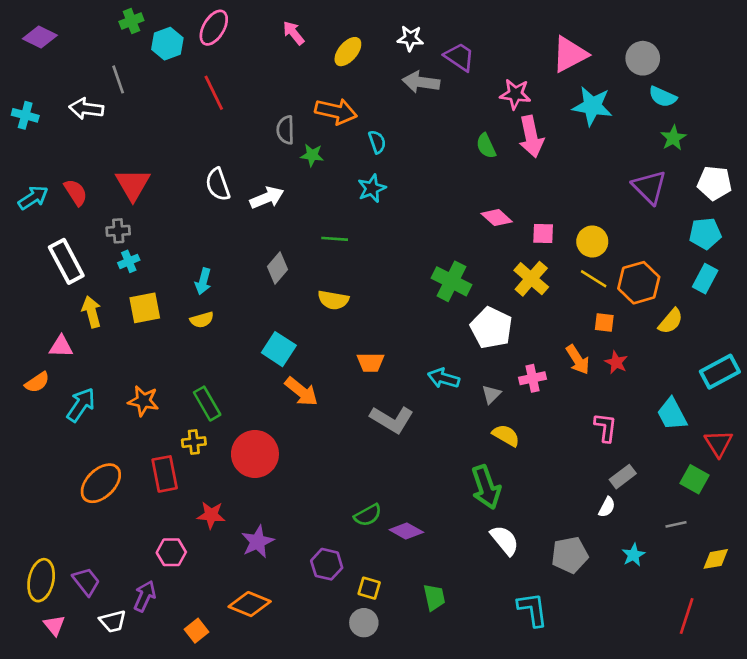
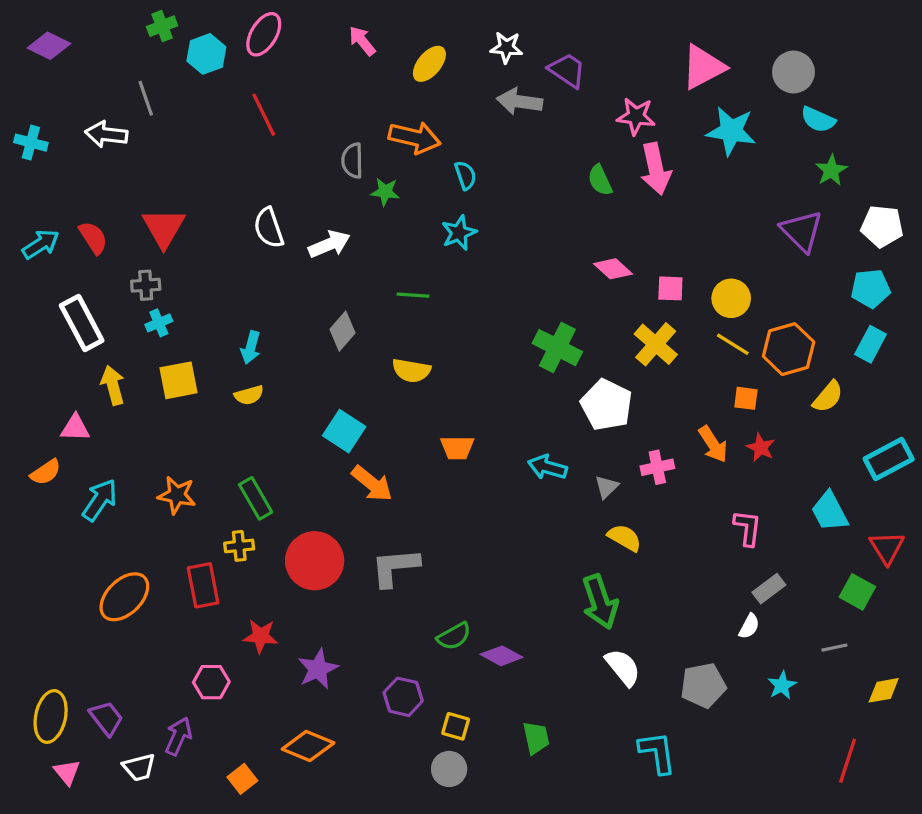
gray L-shape: (392, 419) -> (395, 567), moved, turned 144

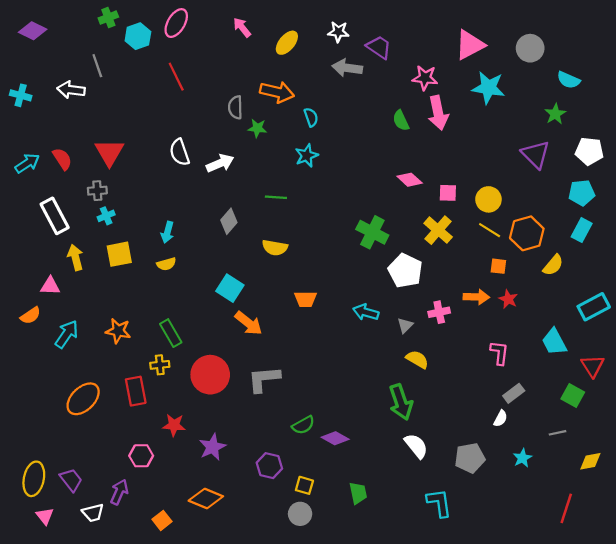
cyan semicircle: (818, 120) -> (568, 80), moved
orange arrow: (713, 444) -> (476, 297), turned -55

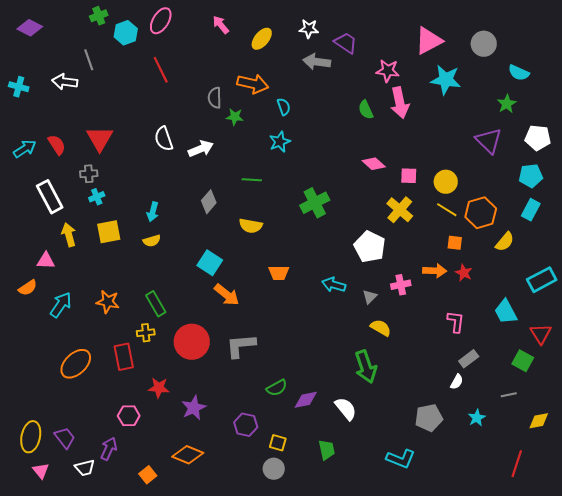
green cross: (372, 232) -> (315, 203), moved, turned 36
purple diamond: (335, 438) -> (306, 400), turned -40
white semicircle: (416, 446) -> (346, 409), moved
cyan L-shape: (439, 503) -> (401, 459), turned 120

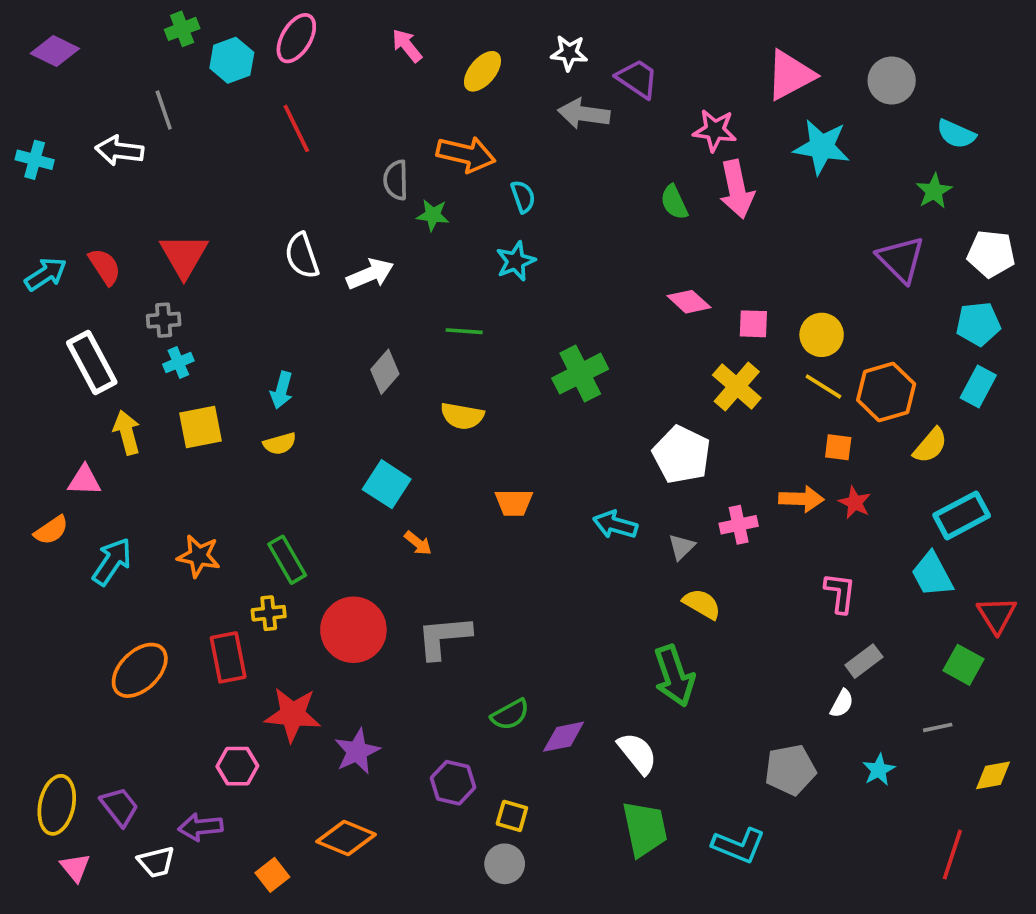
cyan rectangle: (542, 280) -> (962, 515), moved
orange arrow: (227, 295) -> (418, 543), size x0.6
red star: (159, 388) -> (293, 715), size x1.4
purple arrow: (109, 449) -> (201, 827), turned -120
green trapezoid: (327, 450) -> (645, 829), moved, size x1.5

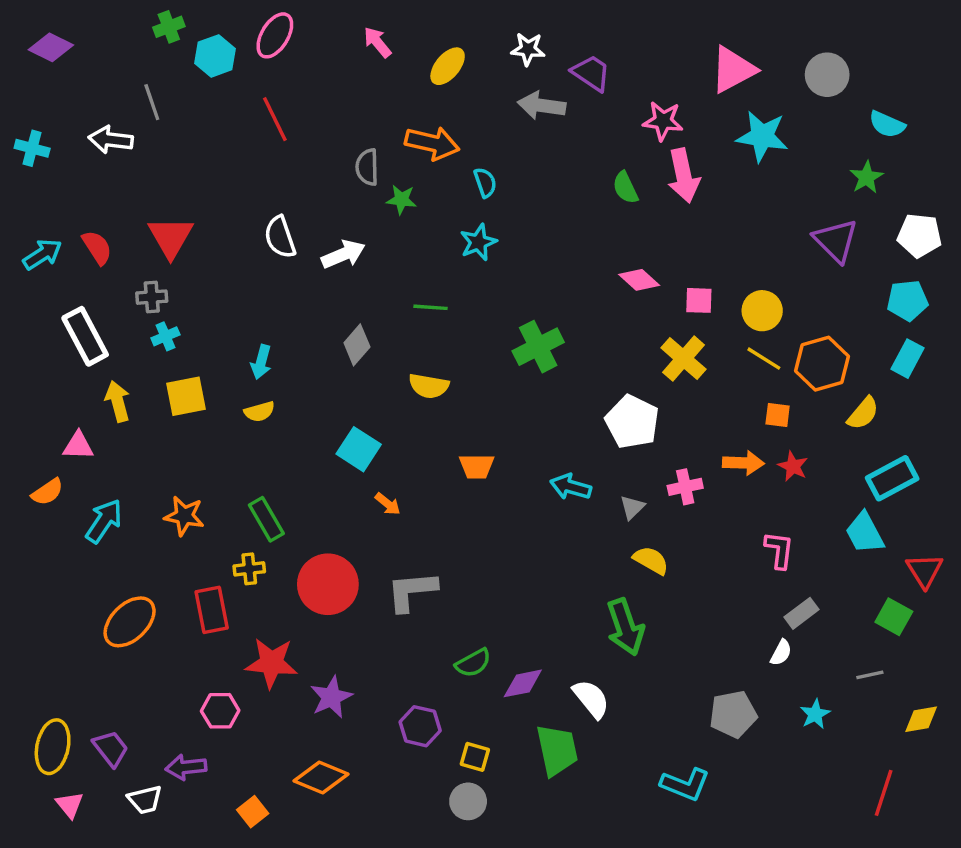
green trapezoid: (645, 829) -> (557, 750), moved

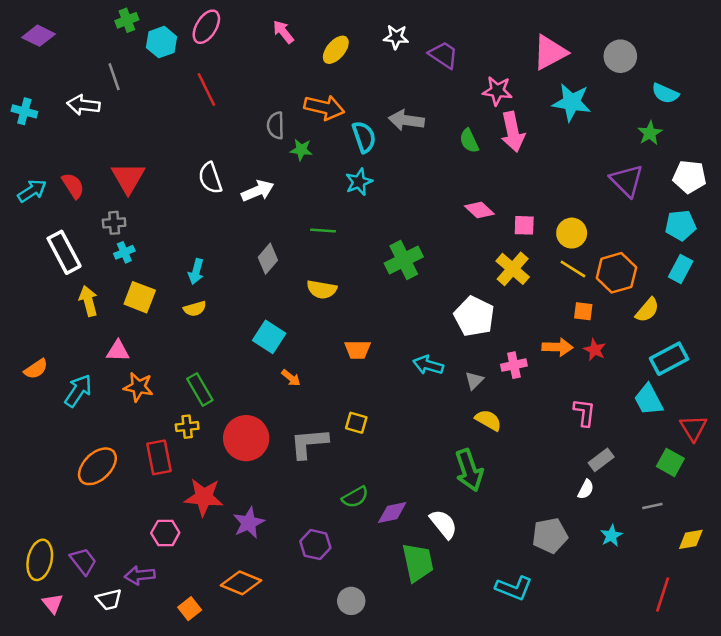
gray arrow: (542, 106) -> (406, 120), moved
cyan semicircle: (485, 182) -> (364, 137), size x1.4
yellow square: (186, 396) -> (140, 297), turned 32
pink triangle: (78, 446) -> (118, 351), moved
yellow square: (475, 757) -> (356, 423), moved

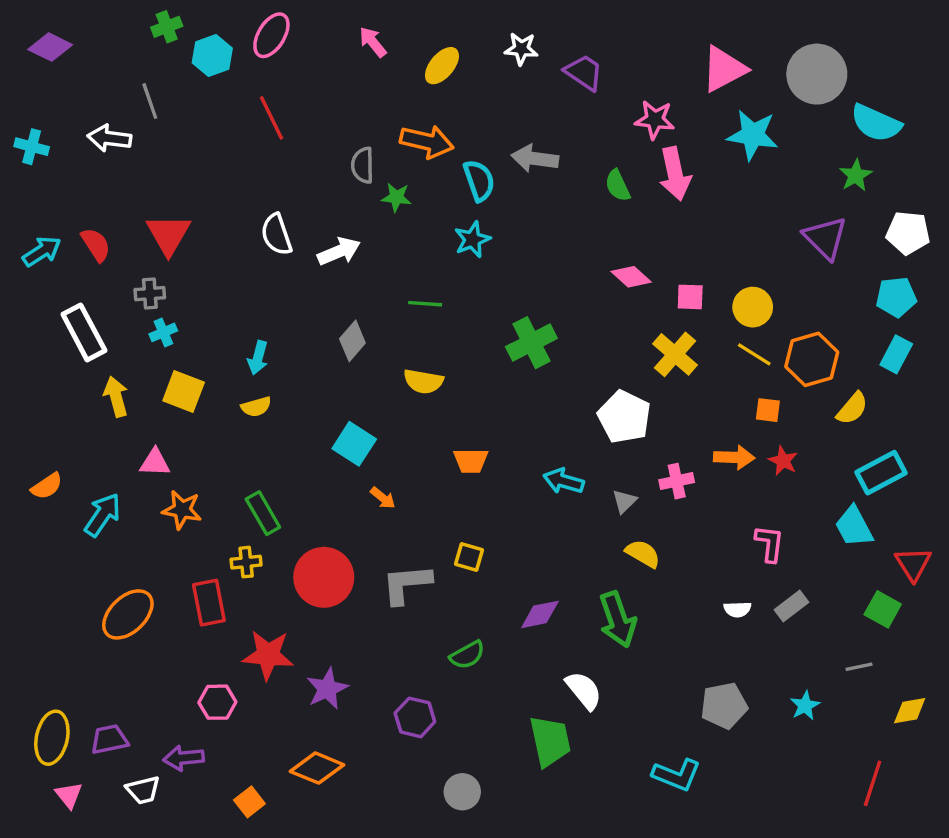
gray circle: (620, 56) -> (817, 74), size x1.4
cyan semicircle: (665, 93) -> (876, 123), size x1.4
white semicircle: (586, 489) -> (737, 609), moved, turned 60
purple diamond: (392, 512) -> (540, 614), moved
purple trapezoid: (83, 561) -> (109, 739), turned -64

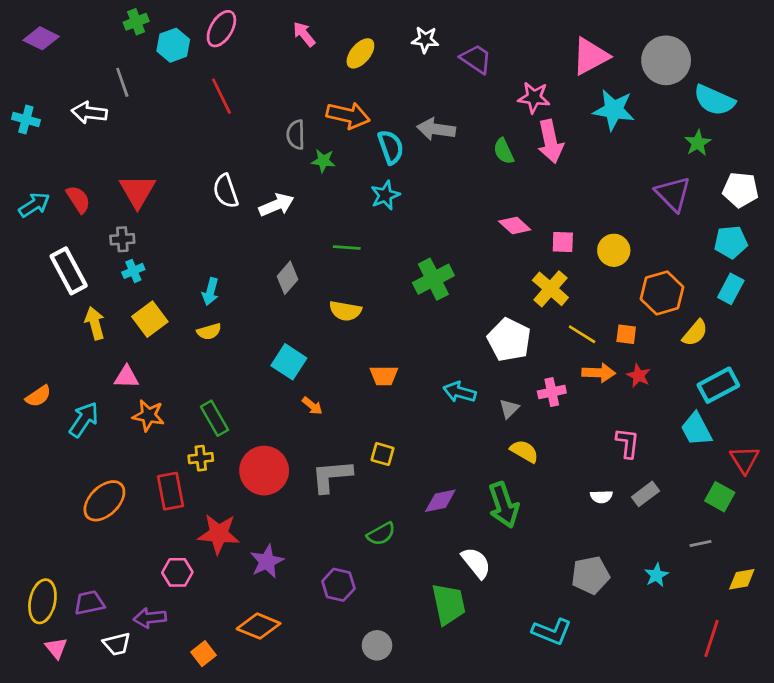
yellow line: (754, 354) -> (582, 334), moved
yellow square: (184, 392) -> (150, 319), turned 32

